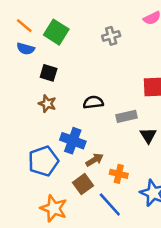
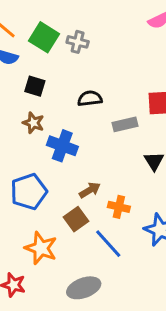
gray cross: (111, 36) -> (78, 42), moved, turned 30
black semicircle: (93, 102) -> (90, 98), moved
gray rectangle: (126, 116) -> (125, 124), moved
blue cross: (73, 141) -> (62, 146), moved

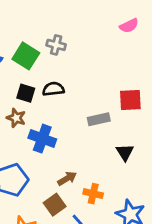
green square: (44, 37) -> (26, 56), moved
black square: (35, 86) -> (26, 93), moved
black semicircle: (90, 98) -> (53, 89), moved

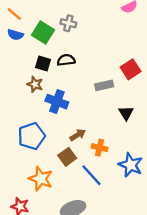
red square: (130, 100) -> (131, 69), turned -30

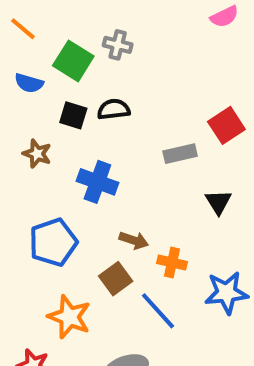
blue semicircle: (15, 35) -> (29, 83), moved
brown star: (35, 84) -> (37, 154), moved
brown arrow: (78, 135) -> (134, 240), turned 49
blue star: (131, 165) -> (226, 293), turned -30

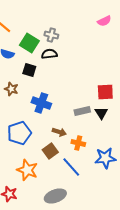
black semicircle: (114, 109) -> (49, 54), moved
red square: (226, 125) -> (105, 92), moved, turned 30
gray rectangle: (180, 154) -> (82, 111), moved

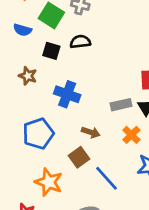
black semicircle: (49, 54) -> (80, 42), moved
orange cross: (78, 143) -> (131, 135), moved, turned 32

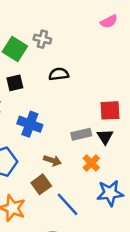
black semicircle: (80, 42) -> (59, 74), moved
black square: (51, 51) -> (15, 83), turned -30

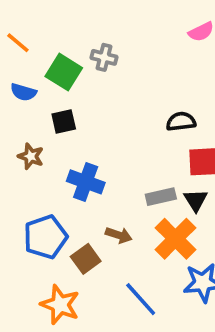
black semicircle: (59, 74) -> (181, 121), moved
orange cross: (91, 163) -> (175, 239), size x1.6
brown square: (41, 184) -> (86, 259), moved

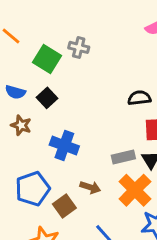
blue semicircle: (23, 92) -> (15, 92), moved
black square: (64, 121) -> (47, 98), turned -30

